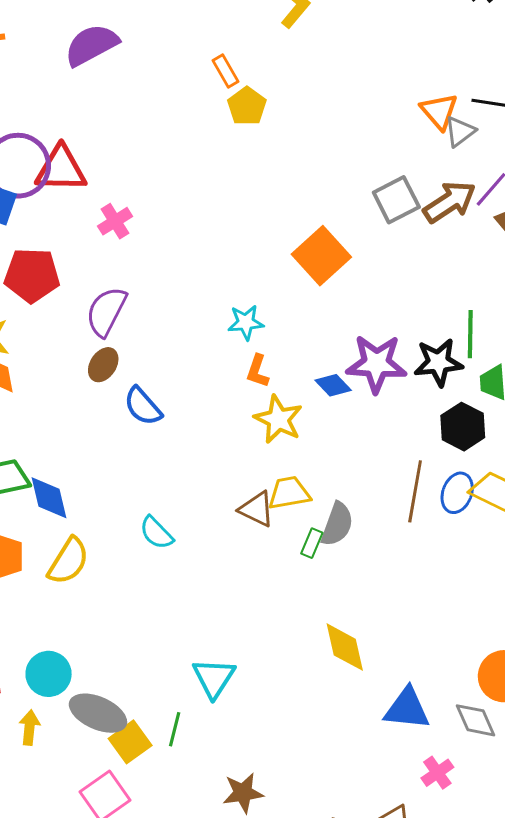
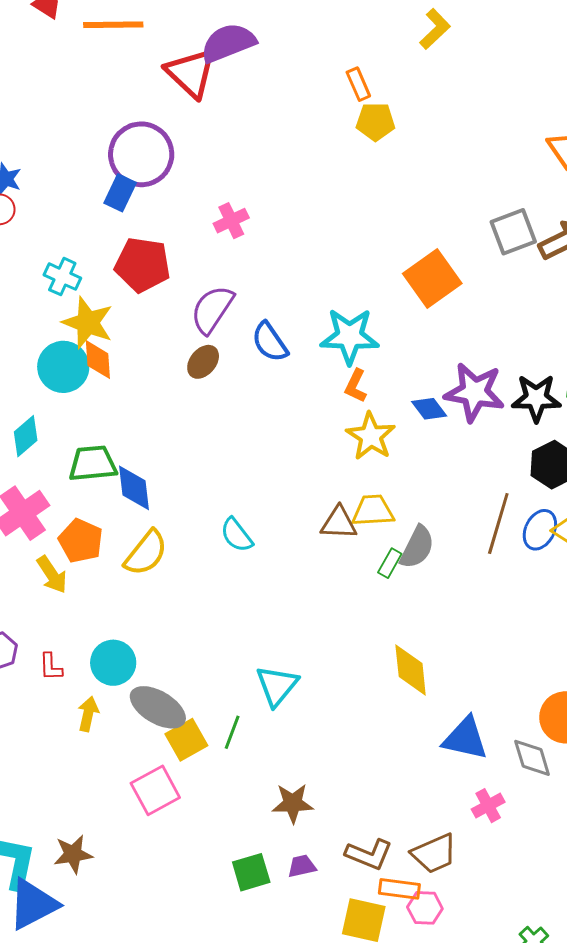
yellow pentagon: (247, 106) -> (375, 122), turned 30
red triangle: (61, 169) -> (191, 73), moved, turned 36
cyan star: (246, 322) -> (350, 336), size x1.6
blue semicircle: (143, 406) -> (270, 342), moved
brown triangle: (257, 509) -> (339, 523), turned -30

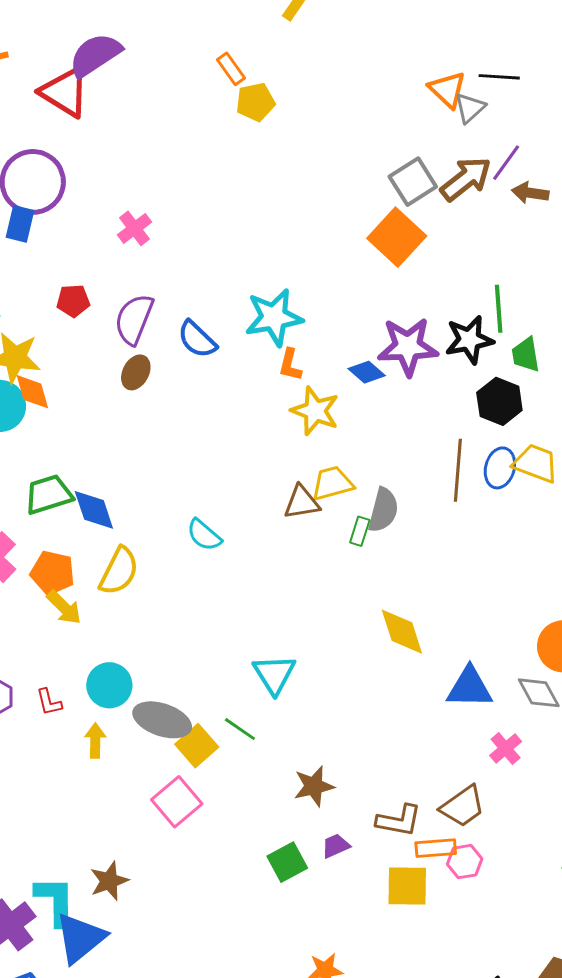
red pentagon: (142, 265) -> (73, 301), moved, size x0.6
orange square: (432, 279) -> (397, 237), moved
yellow arrow: (52, 575) -> (64, 607), moved
green line: (232, 732) -> (240, 729), turned -64

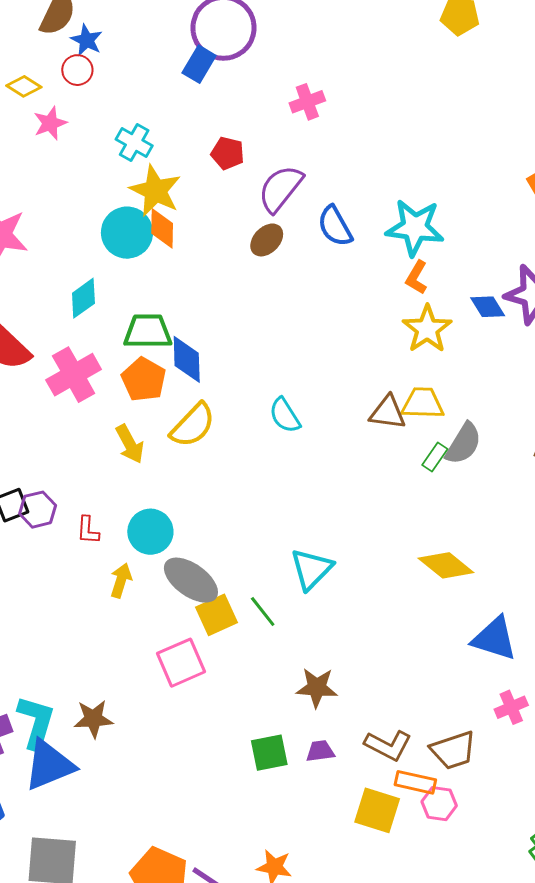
orange pentagon: (53, 573) -> (144, 379), moved
yellow diamond: (402, 632) -> (446, 565), turned -50

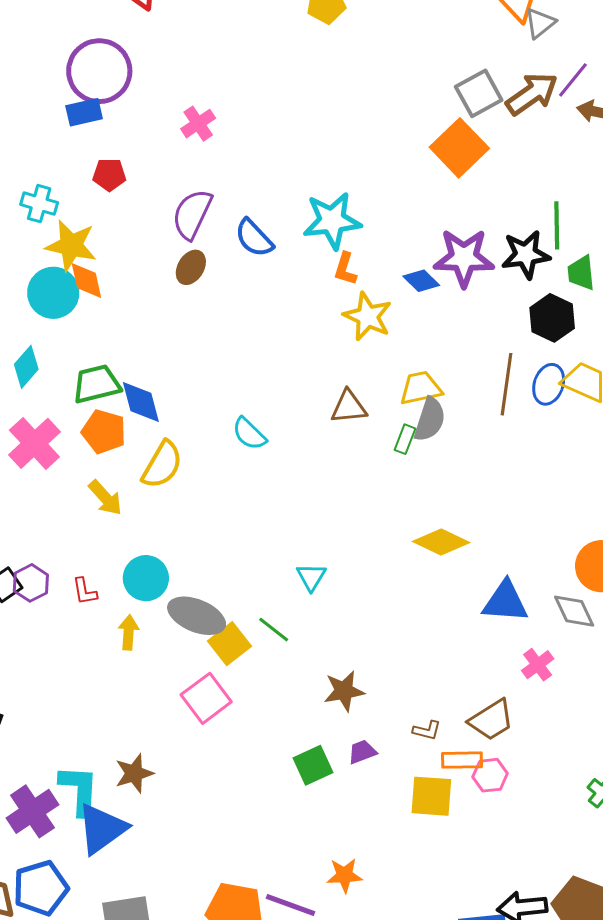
blue rectangle: (199, 64) -> (84, 112), turned 60
red pentagon: (228, 153) -> (109, 175), moved
yellow trapezoid: (423, 403) -> (421, 388), moved
cyan triangle: (311, 569) -> (311, 577), size x0.7
brown L-shape: (388, 745) -> (427, 730), size x0.6

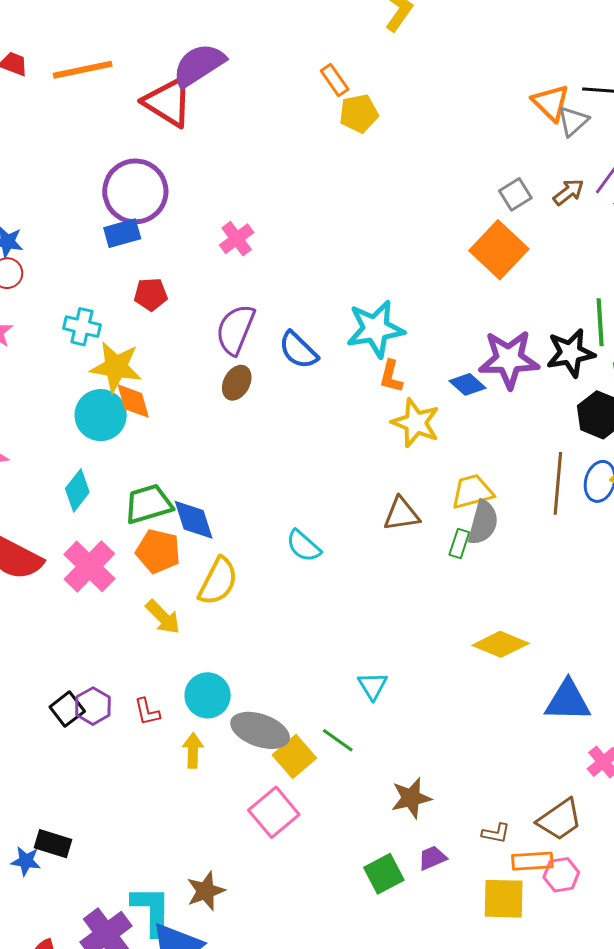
gray square: (479, 93) -> (515, 194), size x0.7
brown arrow: (532, 94) -> (568, 192), size x0.6

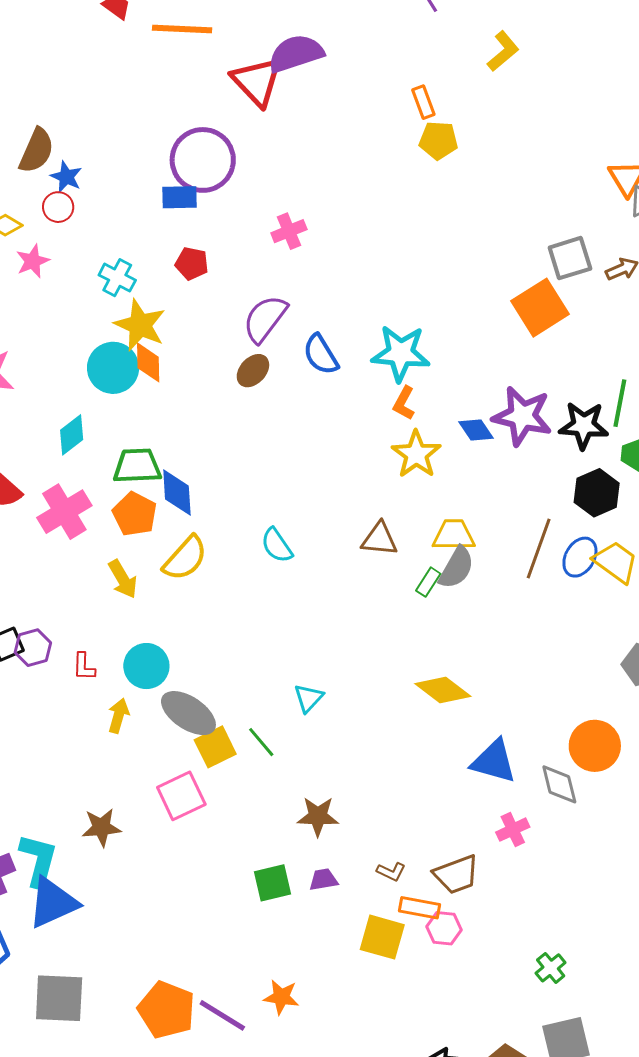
gray square: (515, 194) -> (570, 258), size x1.4
brown star: (206, 891) -> (101, 827), moved

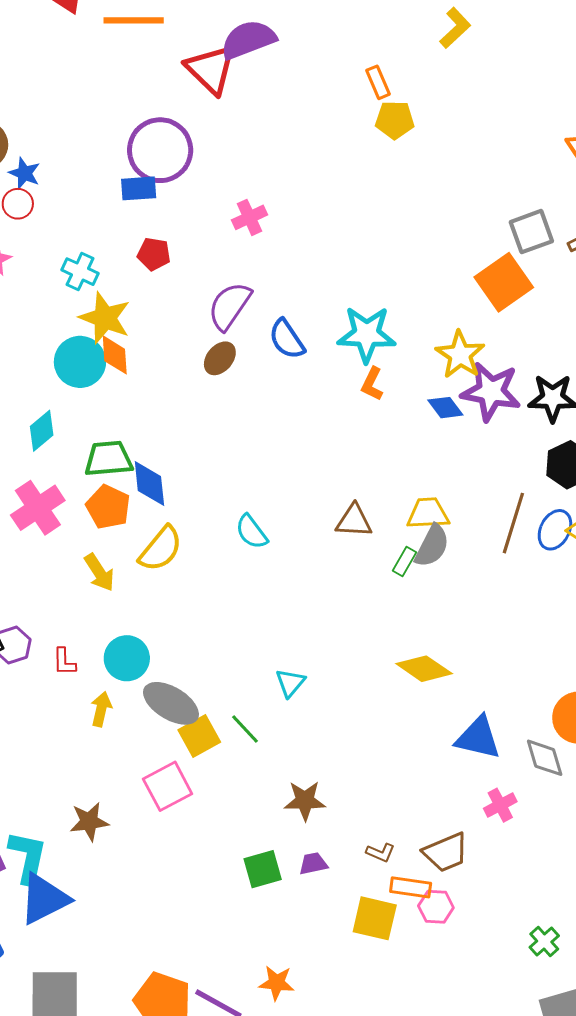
yellow star: (416, 454) -> (460, 355), moved

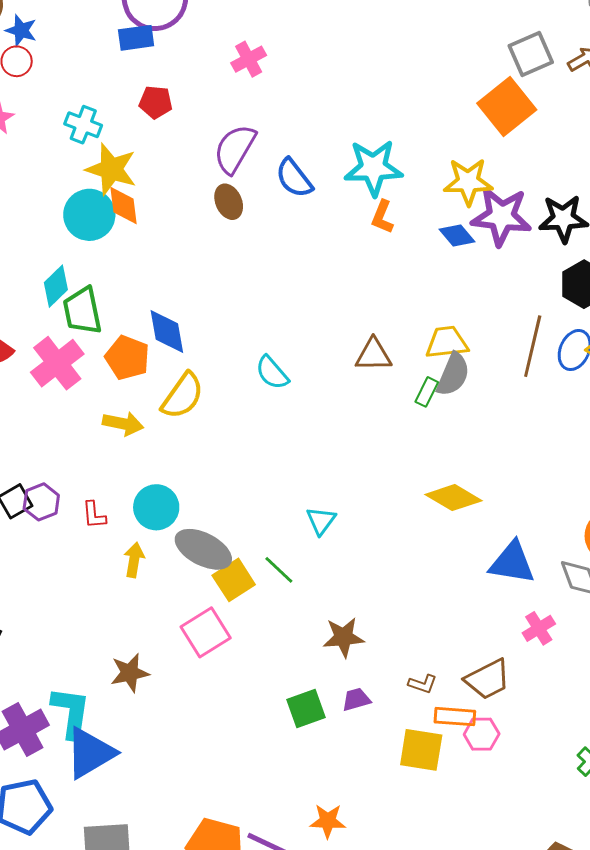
yellow star: (460, 355) -> (468, 182), turned -30
brown ellipse: (220, 358) -> (229, 202), turned -60
green trapezoid: (108, 459) -> (82, 311), moved, turned -93
yellow arrow: (99, 572) -> (123, 424), turned -42

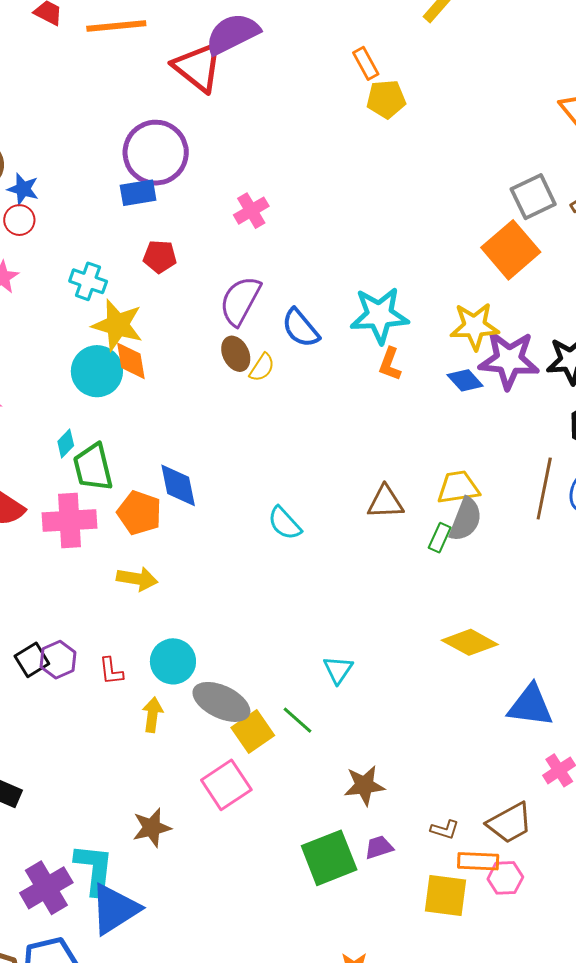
cyan diamond: (56, 286) -> (66, 444), size x0.7
pink cross: (57, 363) -> (70, 521), turned 36
yellow semicircle: (183, 396) -> (262, 367), moved, size x0.6
green square: (306, 708) -> (329, 858), size x1.4

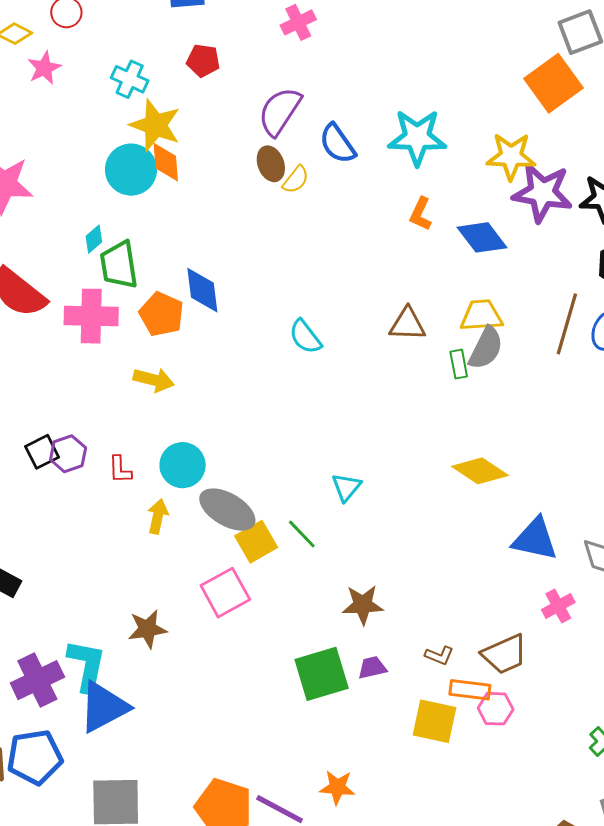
orange L-shape: (390, 364) -> (421, 214), moved
blue diamond: (465, 380) -> (482, 237), moved, size x1.4
green rectangle: (440, 538) -> (459, 364), turned -40

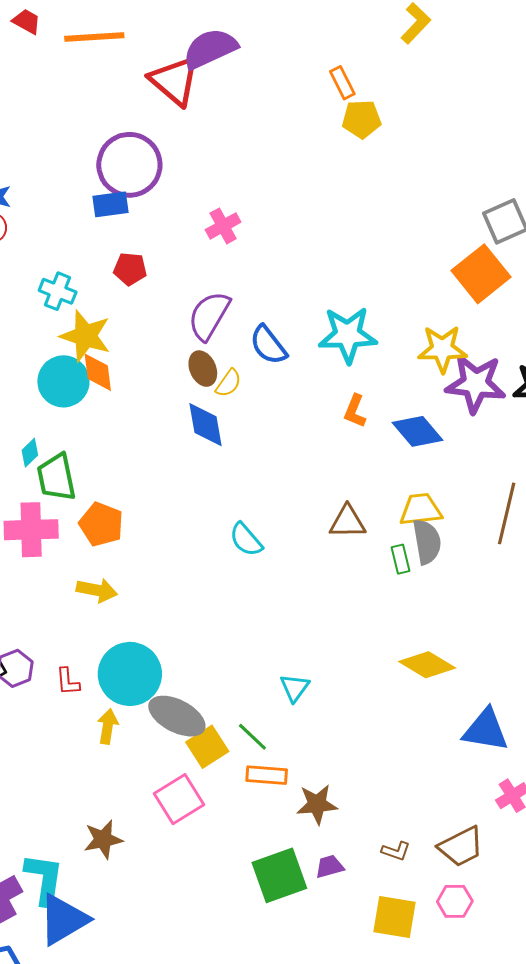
blue diamond: (202, 290) -> (206, 425), moved
gray semicircle: (486, 348) -> (427, 542), turned -33
cyan circle: (183, 465) -> (130, 674), size x1.4
orange rectangle: (470, 690) -> (267, 775), moved

